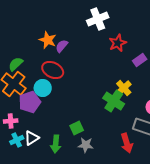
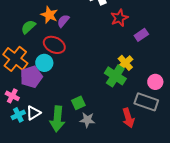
green semicircle: (16, 64) -> (28, 27), moved
pink cross: (11, 121) -> (12, 96), turned 32
green arrow: (56, 144) -> (57, 119), size x1.4

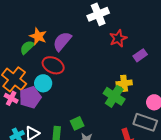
orange star: (49, 15) -> (38, 36), moved
purple semicircle: (63, 21) -> (62, 41), size x1.5
yellow cross: (125, 63) -> (124, 83), turned 35
pink cross: (12, 96) -> (11, 98), moved

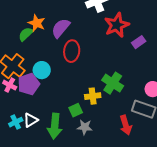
red star: (118, 38) -> (117, 25), size x1.4
red ellipse: (53, 65) -> (72, 51), moved, turned 70
yellow cross: (124, 83) -> (93, 96), moved

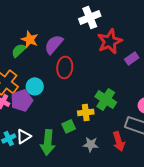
gray star: (85, 127) -> (91, 144), moved

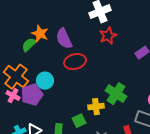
red star: (110, 41) -> (108, 36), moved, size x0.7
purple semicircle: (54, 44) -> (64, 39), turned -65
red ellipse: (65, 67) -> (75, 62), turned 70

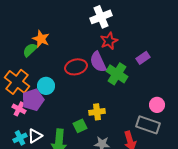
purple semicircle: (64, 39) -> (98, 62), moved
green cross: (116, 94) -> (117, 74), moved
pink cross: (13, 96) -> (19, 109), moved

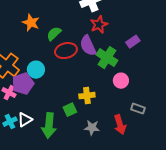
green semicircle: (30, 50) -> (54, 34), moved
pink circle: (157, 105) -> (121, 81), moved
gray rectangle: (148, 125) -> (138, 109), size x0.6

